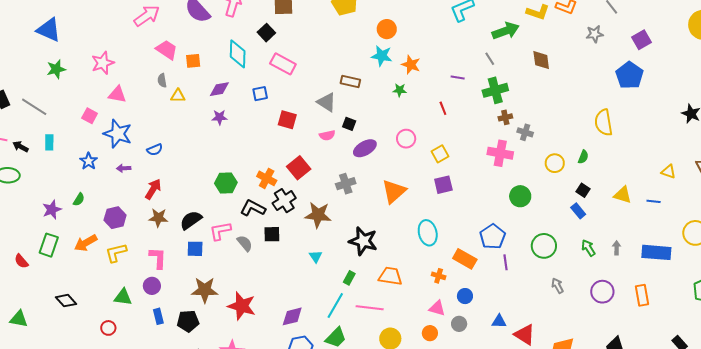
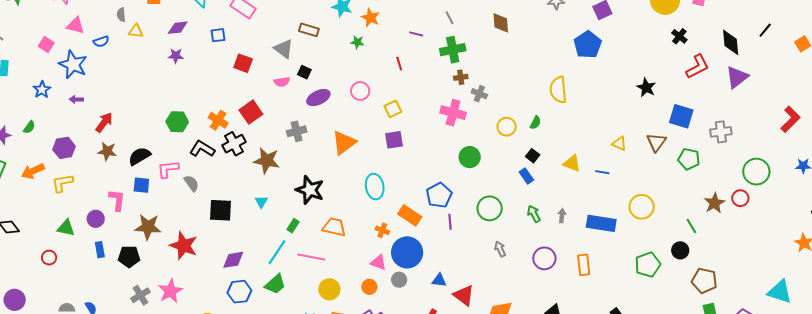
blue semicircle: (155, 150) -> (101, 41), moved
black square: (272, 234) -> (220, 210), moved, size x1.4
pink L-shape: (158, 258) -> (117, 200), moved
blue circle: (465, 296) -> (407, 252), size x2.0

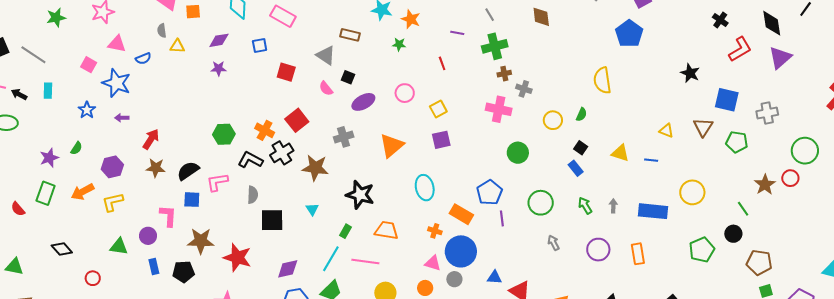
pink semicircle: (282, 82) -> (326, 88), turned 63
gray semicircle: (191, 183) -> (253, 195), moved, turned 42
red circle: (49, 258) -> (93, 278), moved

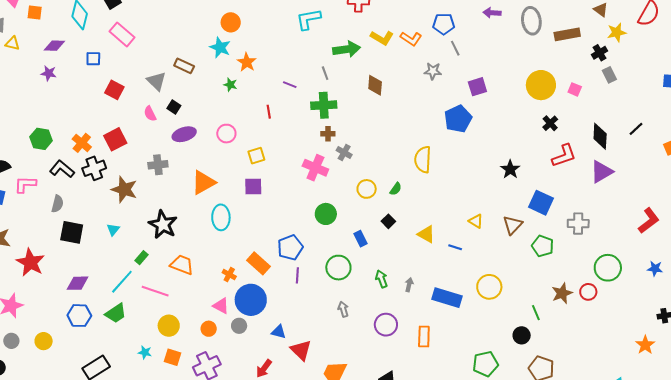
blue rectangle: (576, 168) -> (360, 239), moved
cyan ellipse: (425, 188) -> (221, 217), moved
green pentagon: (702, 250) -> (485, 364), moved

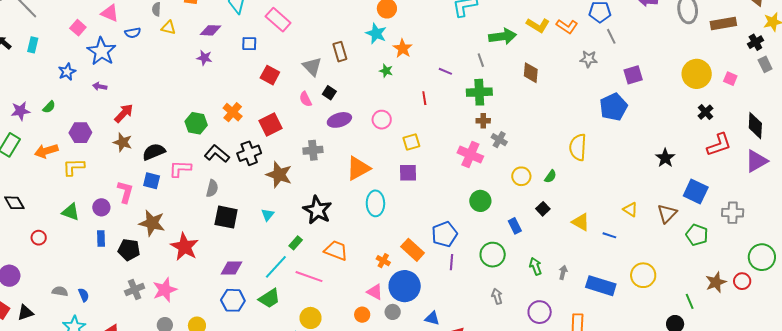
brown rectangle: (184, 66) -> (340, 52), turned 48
orange cross: (82, 143) -> (233, 112), moved
yellow circle: (169, 326) -> (311, 318), moved

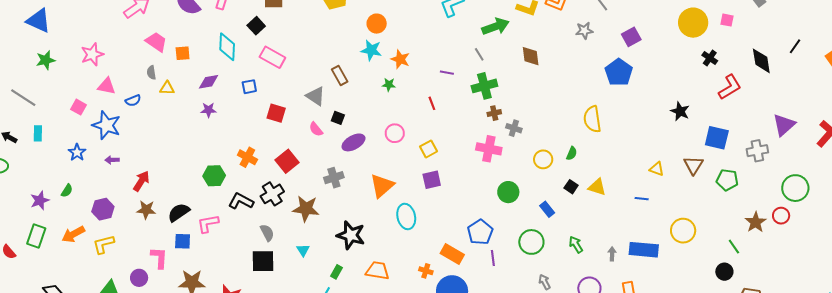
purple triangle: (756, 161) -> (784, 125), moved
gray semicircle: (212, 188) -> (267, 233), moved, turned -30
yellow triangle: (581, 222) -> (597, 187), moved
gray arrow: (563, 272) -> (612, 254), moved

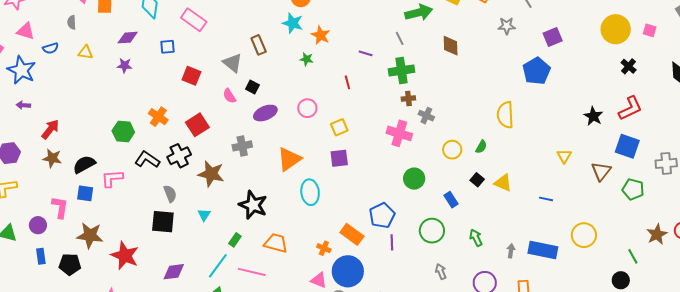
red L-shape: (730, 87) -> (630, 108), moved
yellow triangle: (167, 88) -> (86, 52), moved
yellow triangle: (657, 169) -> (564, 156), moved, turned 35

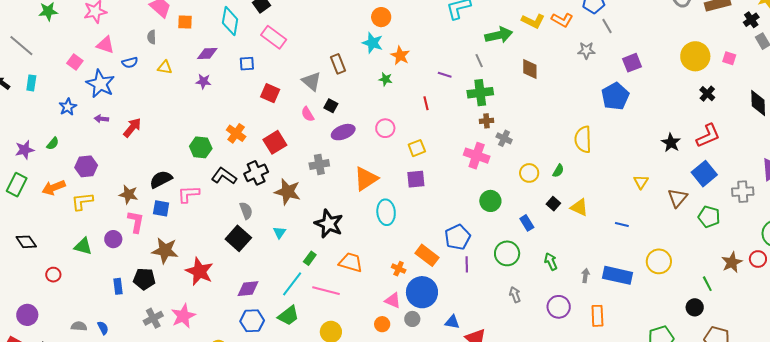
red arrow: (50, 129) -> (132, 128), moved
blue square: (627, 146) -> (704, 174), turned 30
brown star: (52, 158) -> (128, 195), moved
black square: (163, 222) -> (238, 238), turned 35
blue rectangle: (41, 256) -> (118, 286), moved

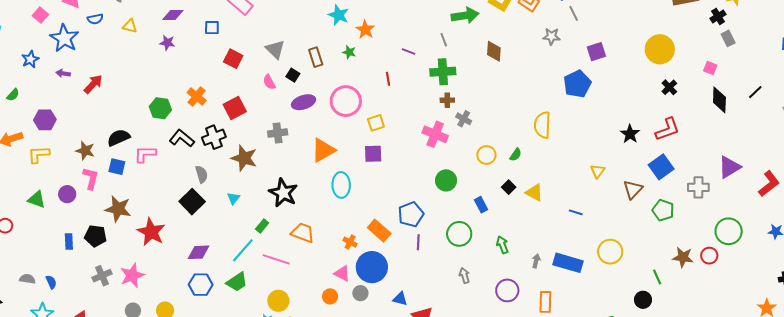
pink square: (729, 58) -> (710, 68), moved
brown rectangle: (338, 64) -> (316, 57), moved
pink circle: (385, 128) -> (346, 101), size x1.6
brown star: (732, 262) -> (683, 257), turned 30

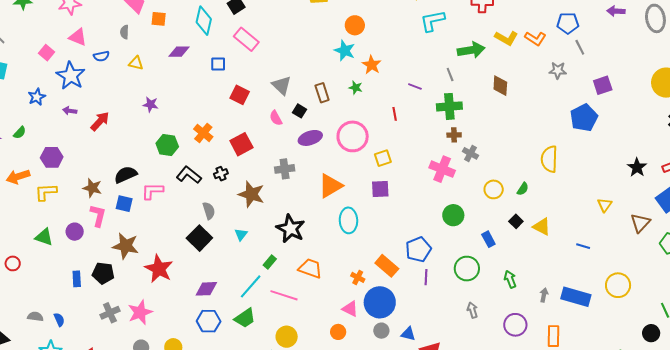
purple star: (167, 43) -> (150, 104), moved
black cross: (214, 137) -> (221, 174), size x0.6
gray circle: (360, 293) -> (381, 331), moved

